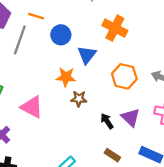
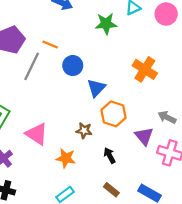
orange cross: (115, 28) -> (145, 69), moved
orange hexagon: (124, 76) -> (114, 114), moved
orange star: (66, 77) -> (66, 158), moved
purple triangle: (130, 117) -> (144, 136), moved

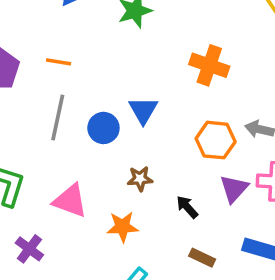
gray line: (32, 66) -> (58, 117), moved
blue circle: (73, 66) -> (103, 128), moved
orange hexagon: (114, 114) -> (216, 140), moved
purple triangle: (144, 136) -> (234, 189), moved, turned 36

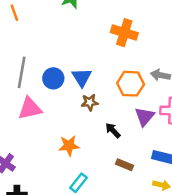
orange line: (58, 62) -> (14, 13), moved, turned 63
blue triangle: (143, 110) -> (82, 77), moved
brown star: (140, 179) -> (90, 102), moved
pink triangle: (70, 201) -> (30, 108), moved, turned -30

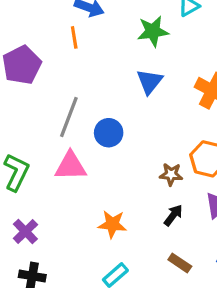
blue triangle: (82, 77) -> (150, 82), moved
brown star: (90, 102) -> (171, 174), moved
black arrow: (113, 130) -> (173, 215), turned 70

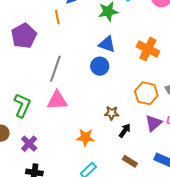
blue triangle: (150, 82) -> (107, 44), turned -48
blue circle: (109, 133) -> (100, 66), moved
brown star: (171, 174) -> (112, 113), moved

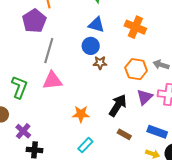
purple pentagon: (24, 36) -> (34, 21), moved
brown star: (112, 113) -> (100, 63), moved
black arrow: (125, 130) -> (118, 105), size x1.6
purple cross: (29, 144) -> (23, 131), moved

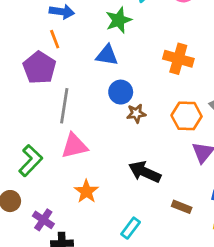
blue triangle: (96, 25) -> (107, 55), moved
green L-shape: (19, 87) -> (31, 161), turned 30
black arrow: (118, 105) -> (145, 172), moved, turned -90
orange star: (81, 114) -> (86, 191), moved, turned -30

